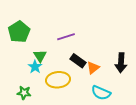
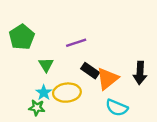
cyan star: (35, 67) -> (44, 93), moved
orange triangle: (93, 68) -> (107, 79), size x1.5
green star: (24, 93) -> (37, 108), moved

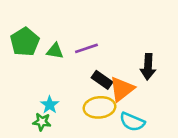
green triangle: (46, 65) -> (55, 51), moved, turned -49
black arrow: (140, 73) -> (148, 67), moved
yellow ellipse: (67, 93) -> (99, 107), moved

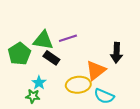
green pentagon: (25, 42) -> (19, 54), moved
green triangle: (55, 51) -> (43, 40), size x1.5
black rectangle: (102, 80) -> (51, 58), moved

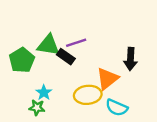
black rectangle: (51, 58) -> (66, 57), moved

